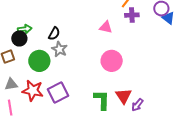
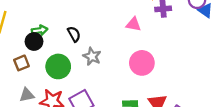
black semicircle: (54, 34) -> (74, 34), turned -56
gray star: (59, 49) -> (92, 56), moved

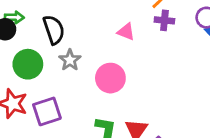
black semicircle: (74, 34) -> (54, 30), size x1.5
pink circle: (142, 63) -> (110, 78), moved

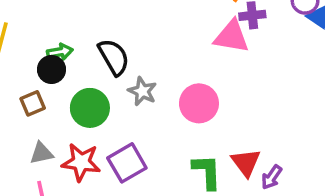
pink triangle: (126, 32) -> (232, 37), moved, size x1.5

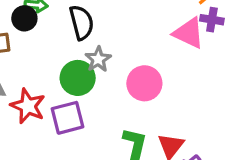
green circle: (90, 108) -> (78, 78), moved

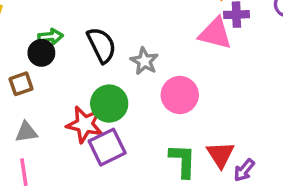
gray star: (98, 59) -> (144, 61), moved
red star: (28, 106) -> (85, 124), moved

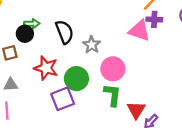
green circle: (109, 104) -> (76, 79), moved
red star: (85, 124) -> (46, 68), moved
green L-shape: (183, 161) -> (113, 95), moved

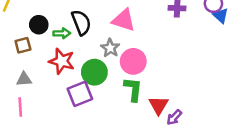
green arrow: (32, 24) -> (62, 33), moved
pink triangle: (139, 31) -> (124, 20), moved
gray star: (92, 45) -> (110, 48), moved

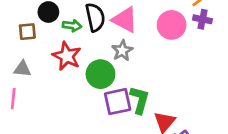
pink triangle: (124, 20) -> (125, 20), moved
pink circle: (133, 61) -> (172, 25), moved
purple square: (80, 94) -> (118, 102), moved

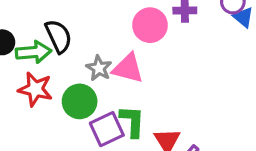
pink triangle: (125, 20) -> (128, 68), moved
green arrow: (72, 26) -> (33, 52), size x1.5

